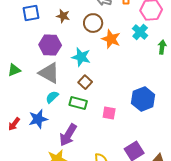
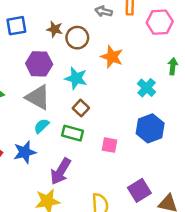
brown circle: (93, 23) -> (77, 38), moved
cyan cross: (140, 32) -> (147, 88), moved

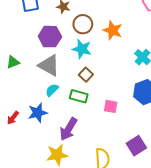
brown circle: (77, 38) -> (83, 24), moved

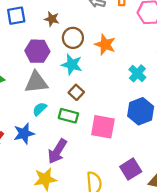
gray triangle: (49, 65) -> (36, 82), turned -35
pink square: (111, 106) -> (103, 127), size x1.6

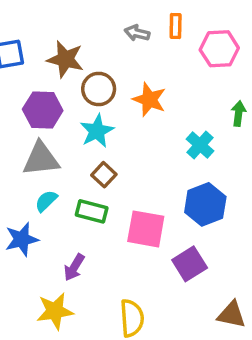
brown star: (52, 19) -> (65, 59), size x1.5
cyan star: (72, 65) -> (97, 131), turned 30
purple arrow: (57, 151) -> (74, 267), size x0.7
purple square: (131, 169) -> (190, 264), moved

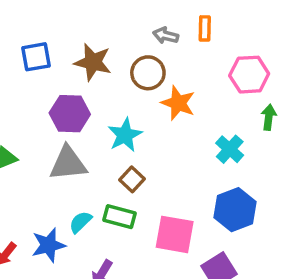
pink hexagon: (219, 49) -> (249, 75), moved
brown circle: (99, 89) -> (148, 73), moved
cyan semicircle: (46, 201) -> (80, 222), moved

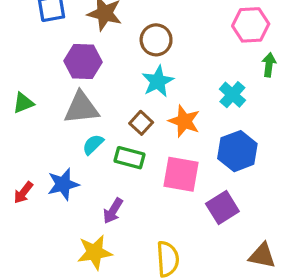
brown circle: (148, 73) -> (156, 40), moved
orange star: (178, 103) -> (184, 121), moved
cyan star: (125, 135) -> (158, 81), moved
cyan semicircle: (80, 222) -> (93, 144), moved

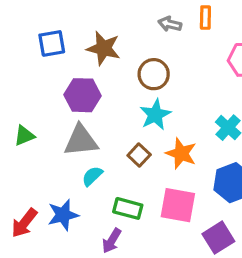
green rectangle: (130, 158) -> (128, 208), moved
red arrow: (23, 193) -> (24, 223), size x1.4

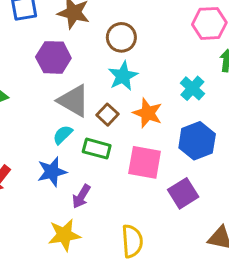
gray triangle: (81, 140) -> (74, 101), moved, turned 36
green rectangle: (128, 208) -> (97, 149), moved
blue star: (63, 215) -> (52, 172), moved

